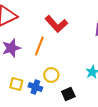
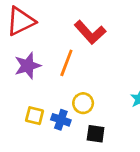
black square: (68, 94) -> (96, 134), moved, turned 32

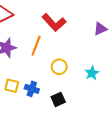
yellow circle: (83, 103) -> (59, 67), moved
black square: (96, 134) -> (58, 99), turned -32

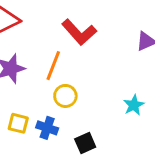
yellow circle: (59, 67) -> (65, 96), moved

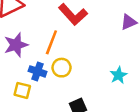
blue cross: (47, 128) -> (38, 71), moved

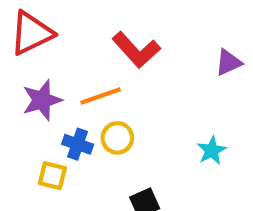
orange line: (51, 42) -> (101, 96), turned 50

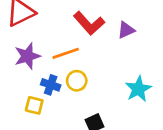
purple triangle: (228, 62) -> (126, 30), moved
cyan star: (212, 150) -> (138, 89), size x1.4

